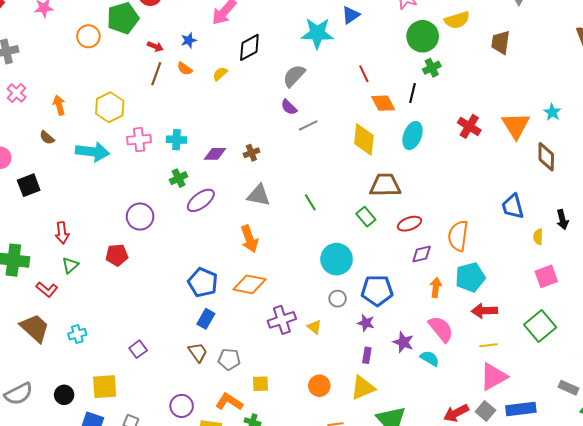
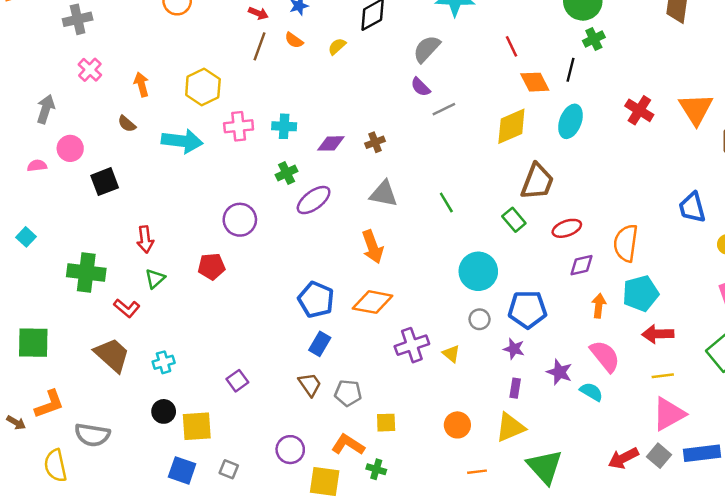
yellow diamond: (364, 140) -> (511, 126), turned 60
brown trapezoid: (385, 185) -> (537, 182), turned 112
gray semicircle: (19, 394) -> (92, 435), turned 36
black circle: (64, 395) -> (164, 411), moved

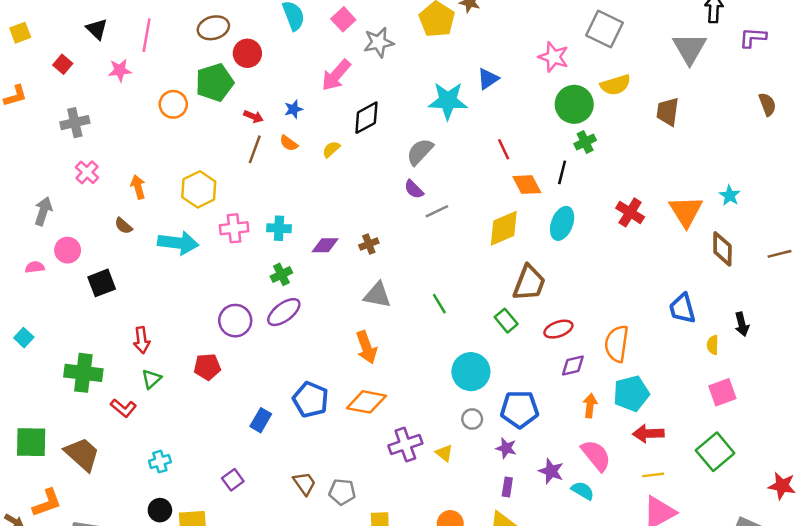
purple ellipse: (314, 200) -> (284, 312), moved
blue rectangle: (320, 344) -> (261, 420), moved
brown trapezoid: (112, 355) -> (82, 454), moved

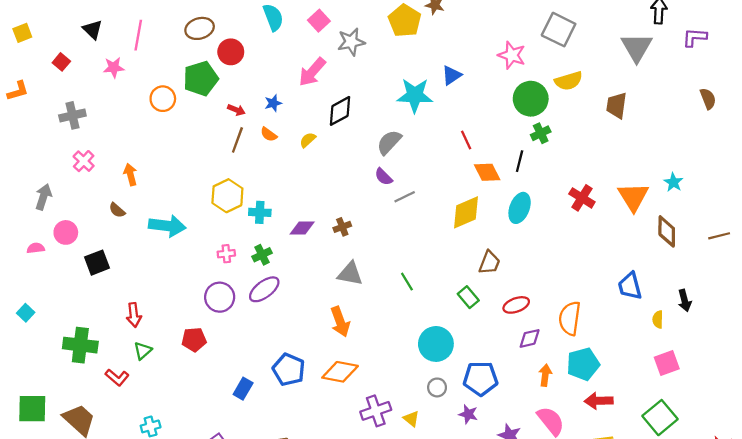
yellow hexagon: (199, 189) -> (227, 196), moved
pink cross: (234, 228) -> (226, 254), moved, size x0.7
brown trapezoid: (529, 283) -> (489, 263), size x0.7

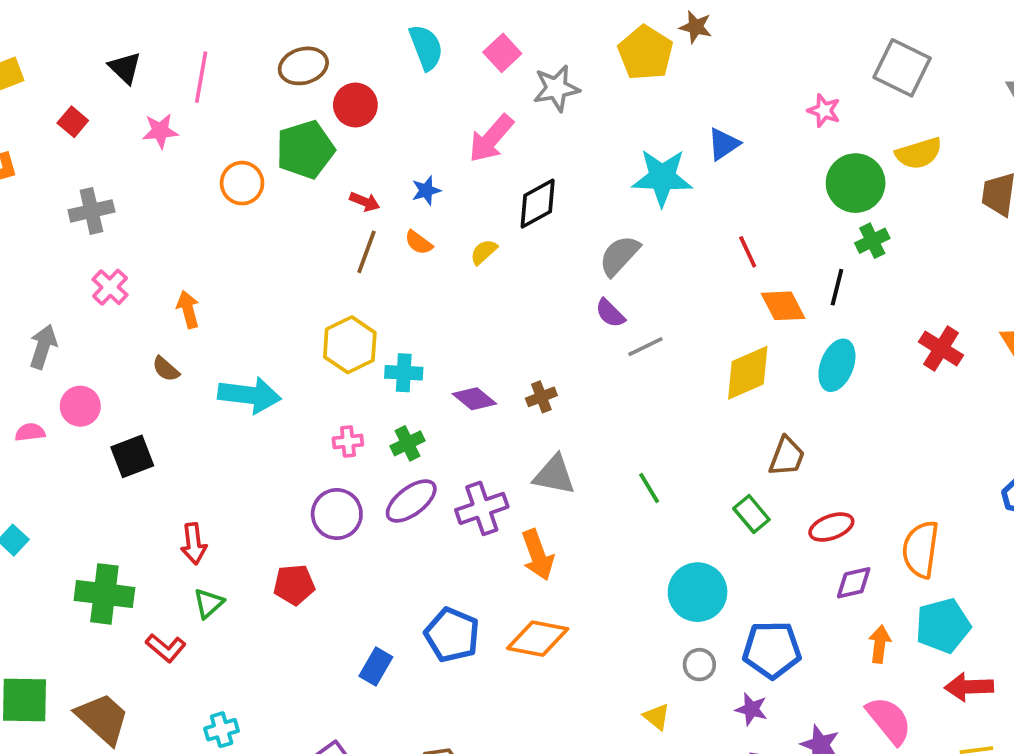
pink star: (512, 55) -> (824, 111), size x0.7
purple diamond: (302, 228) -> (474, 399), turned 40
purple cross: (376, 411) -> (482, 508), moved

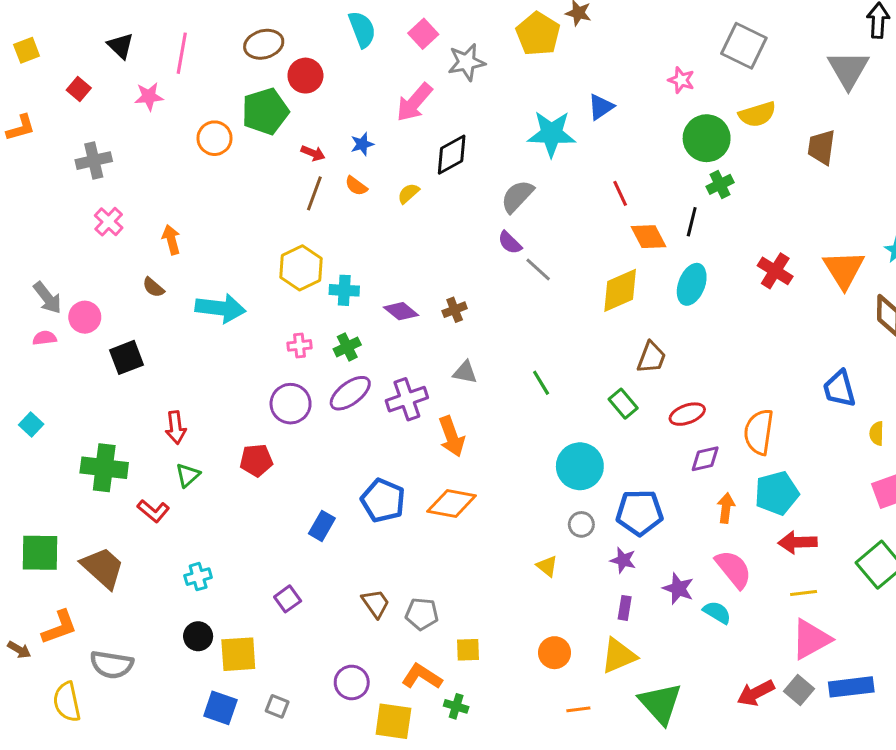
gray arrow: (43, 347) -> (47, 298), moved, turned 124
gray line: (645, 347) -> (538, 269), turned 68
gray triangle: (554, 475) -> (465, 372), size x0.7

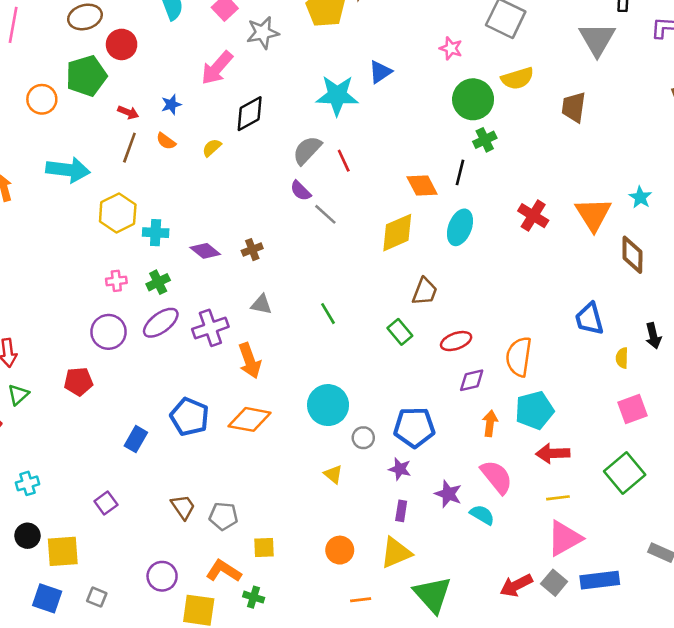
red line: (620, 193) -> (344, 161), moved
cyan arrow: (220, 308) -> (68, 170), moved
cyan circle: (580, 466) -> (328, 405), moved

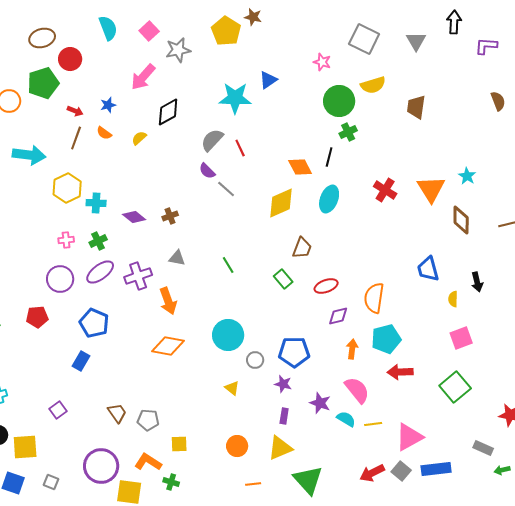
gray triangle: (597, 39) -> (416, 41), moved, size x0.7
blue pentagon: (190, 417) -> (94, 323), moved
yellow line: (558, 498) -> (373, 424), moved
purple circle: (162, 576) -> (101, 466), size x1.5

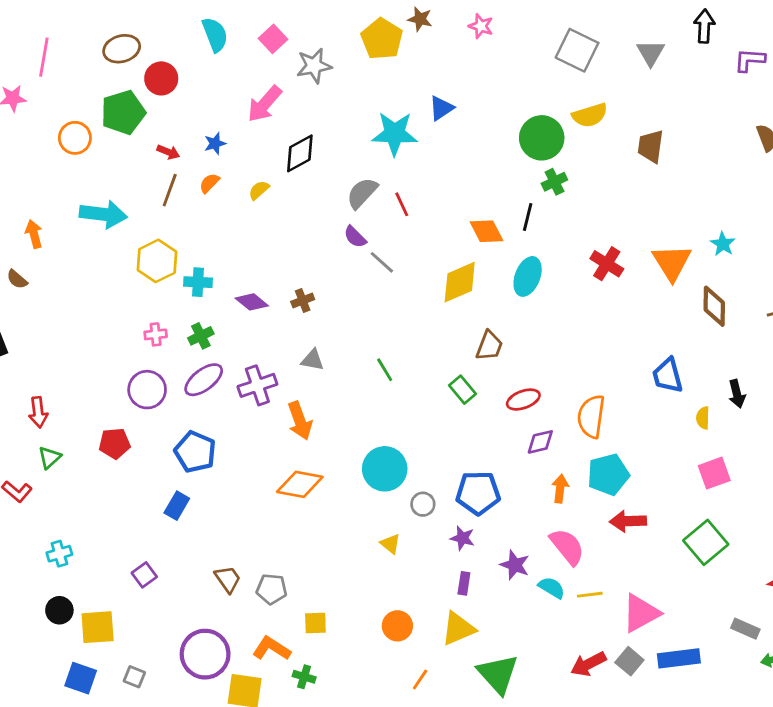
pink star: (322, 62) -> (481, 26), moved
orange semicircle: (104, 133) -> (209, 183), turned 98
orange line: (253, 484) -> (420, 680), turned -49

